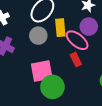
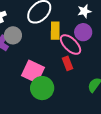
gray circle: (38, 36) -> (13, 35), moved
pink square: (42, 71) -> (33, 72), turned 30

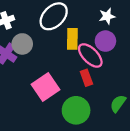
pink square: (33, 72) -> (46, 87), turned 30
green circle: (42, 88) -> (76, 110), moved

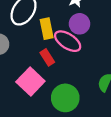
red rectangle: (86, 78) -> (47, 57), moved

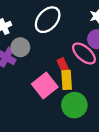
yellow rectangle: (47, 29) -> (67, 80), moved

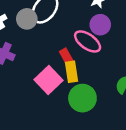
gray circle: (20, 47) -> (27, 19), moved

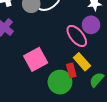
red rectangle: (66, 57) -> (71, 70), moved
yellow rectangle: (71, 72) -> (82, 62), moved, turned -48

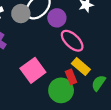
purple circle: (91, 25) -> (57, 18), moved

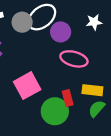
pink ellipse: (72, 41) -> (74, 59), turned -35
yellow rectangle: (81, 67) -> (92, 90), moved, turned -42

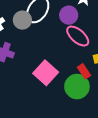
purple circle: (61, 32) -> (69, 15), moved
pink ellipse: (74, 59) -> (78, 36), turned 45

